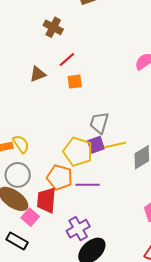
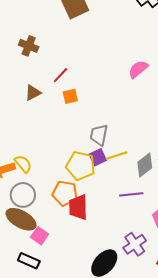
brown cross: (53, 27) -> (29, 46), moved
purple line: (88, 185) -> (131, 194), moved
red trapezoid: (46, 200) -> (78, 207), moved
purple cross: (78, 229) -> (135, 244), moved

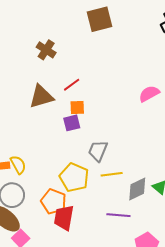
brown triangle: (33, 93) -> (41, 97), size x1.5
purple square: (98, 157) -> (72, 123), moved

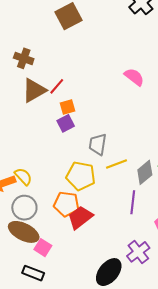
pink semicircle: (149, 94) -> (134, 77), turned 80
brown triangle: (41, 97) -> (34, 90), moved
purple line: (118, 215) -> (133, 202), turned -75
red trapezoid: (64, 218) -> (80, 217), turned 56

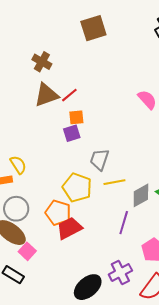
yellow semicircle: (23, 176) -> (18, 165), moved

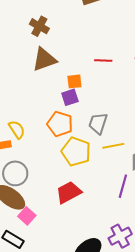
red line: (69, 95) -> (103, 60), moved, turned 42
orange pentagon: (58, 213) -> (60, 124), moved

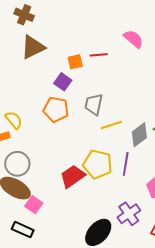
red line: (103, 60) -> (99, 55), moved
orange square: (74, 81) -> (75, 62), moved
purple square: (70, 97) -> (63, 82), turned -30
yellow pentagon: (76, 152) -> (98, 164), moved

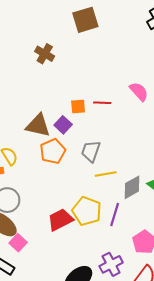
brown cross: (24, 15) -> (45, 54), moved
brown triangle: (33, 47) -> (38, 125), moved, turned 32
orange pentagon: (56, 109) -> (53, 151), turned 30

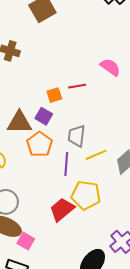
purple line: (115, 214) -> (66, 164), moved

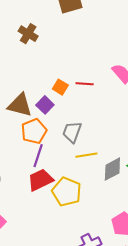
orange square: (54, 95) -> (60, 87), turned 35
purple line: (66, 164) -> (38, 156), moved
red trapezoid: (62, 209) -> (40, 180), moved

